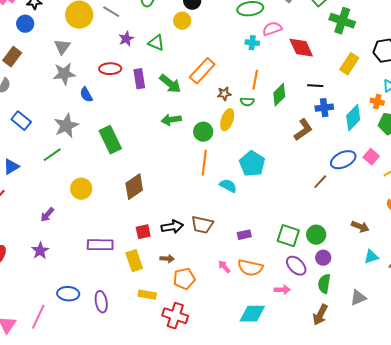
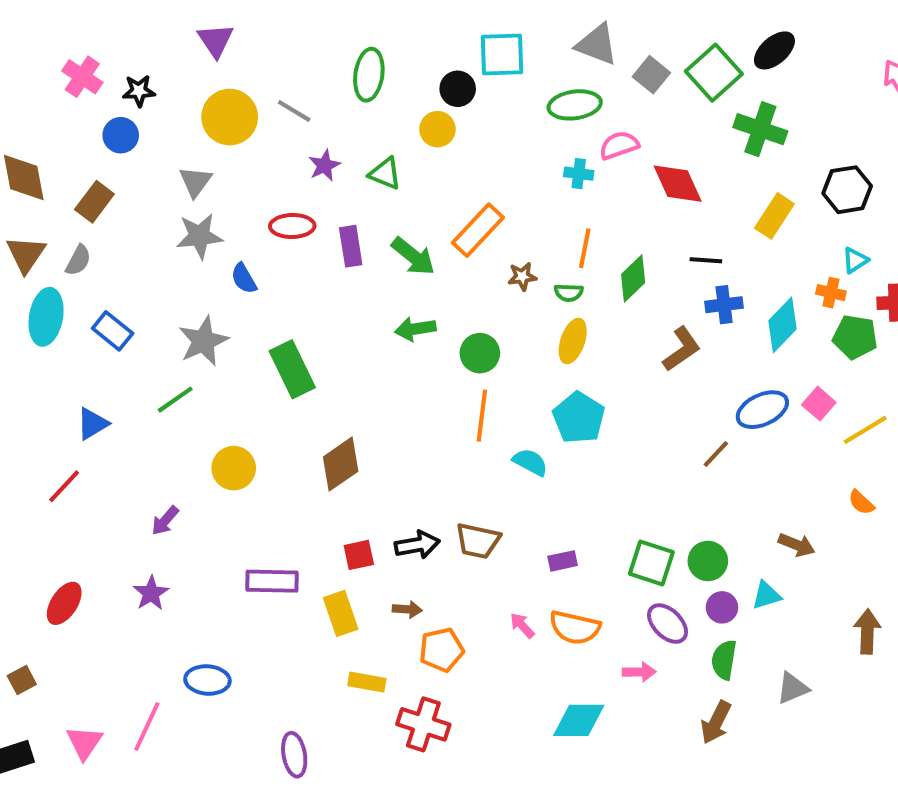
yellow ellipse: (227, 120) -> (573, 341), moved
cyan triangle: (371, 257) -> (766, 595), moved
purple ellipse: (101, 302) -> (294, 755), moved

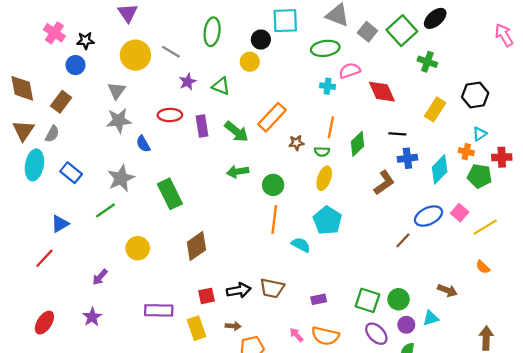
green cross: (760, 129) -> (427, 62), size x0.7

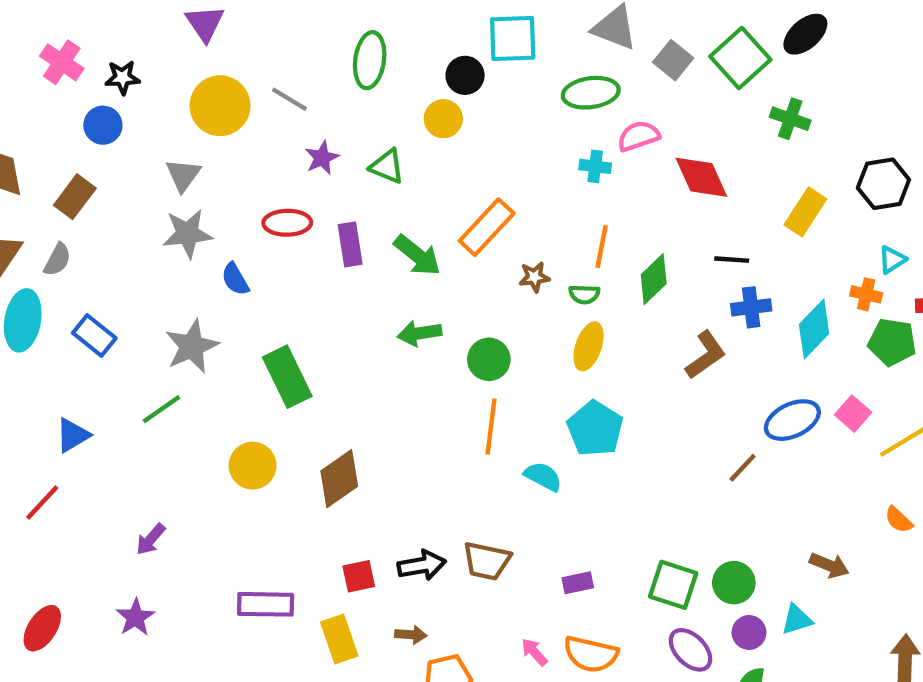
yellow circle: (138, 248) -> (253, 466), moved

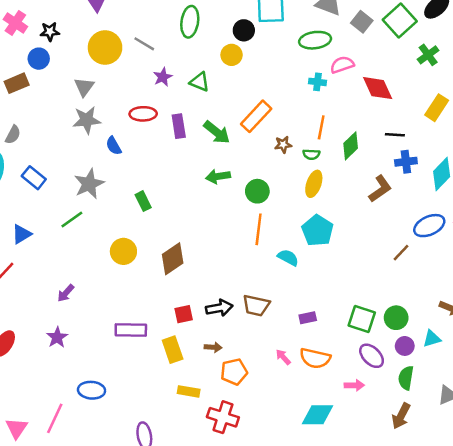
green cross: (790, 119) -> (428, 55), turned 35
brown rectangle: (75, 197) -> (17, 83), moved, turned 30
green rectangle: (287, 377) -> (143, 201), size x0.6

